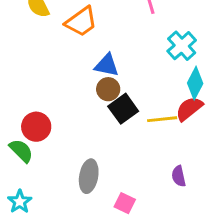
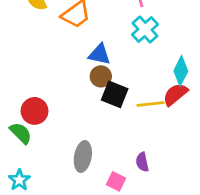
cyan cross: (182, 46) -> (145, 29), moved
black square: (123, 109) -> (115, 94), turned -32
purple semicircle: (179, 176) -> (142, 162), moved

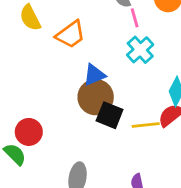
blue triangle: (99, 54) -> (94, 75), turned -35
brown circle: (101, 76) -> (96, 97), size x1.6

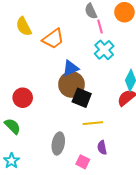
yellow line: (146, 125) -> (93, 123), moved
red circle: (29, 132) -> (23, 98), moved

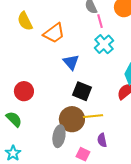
blue triangle: (70, 68) -> (71, 62), turned -48
brown circle: (72, 84) -> (72, 119), moved

